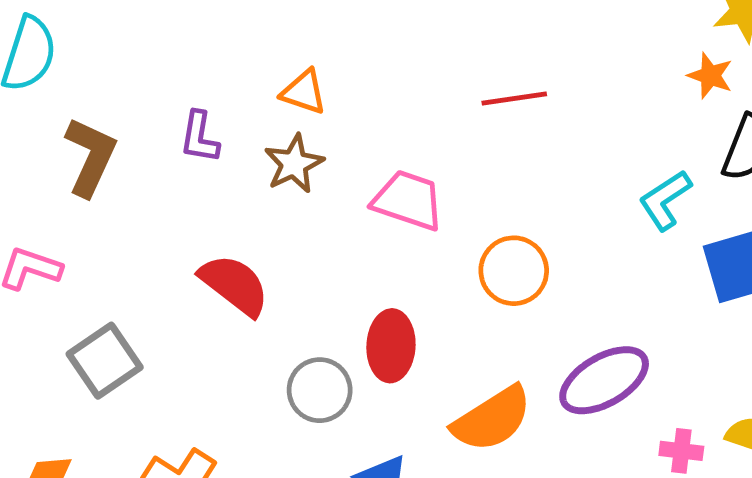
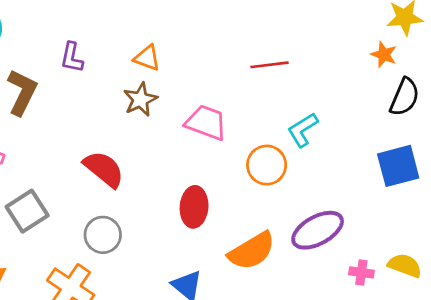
purple L-shape: (199, 137) -> (72, 57), moved
cyan L-shape: (665, 200) -> (303, 130), moved
gray circle: (320, 390) -> (103, 235), moved

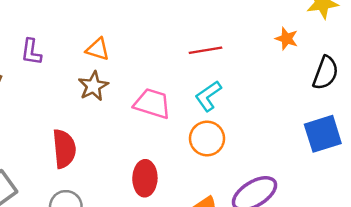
orange star: (384, 55) -> (286, 39), moved
cyan L-shape: (303, 130) -> (208, 96), moved
red semicircle: (104, 169) -> (64, 149), turned 48

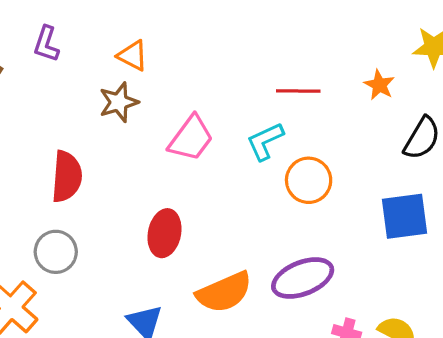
red line: (205, 50) -> (298, 91), moved
pink trapezoid: (152, 104) -> (191, 138), turned 99
orange circle: (207, 138) -> (309, 180), moved

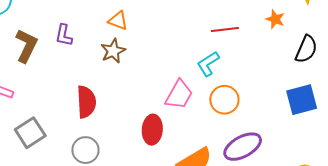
purple L-shape: (46, 44) -> (64, 35), moved
pink trapezoid: (191, 138) -> (179, 95), moved
orange circle: (309, 180) -> (224, 100), moved

